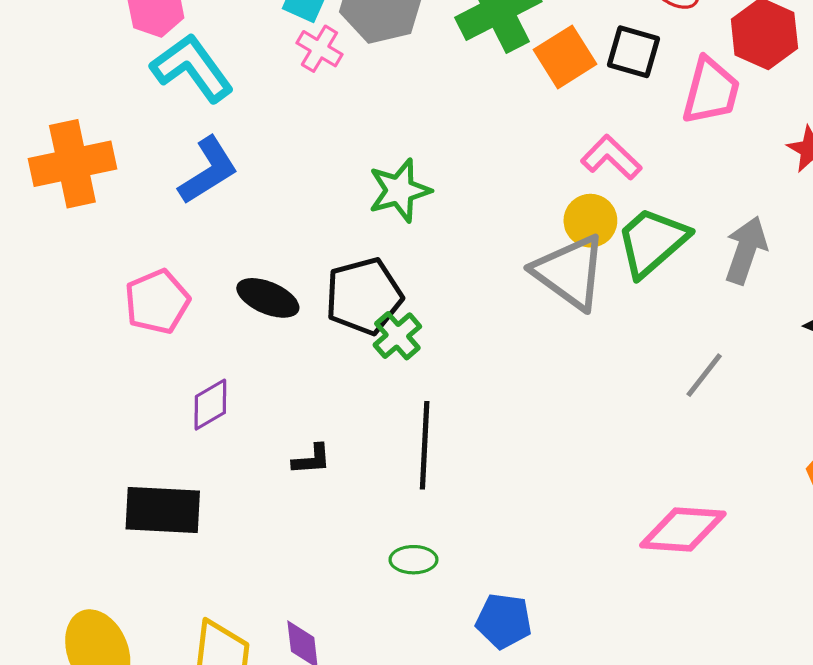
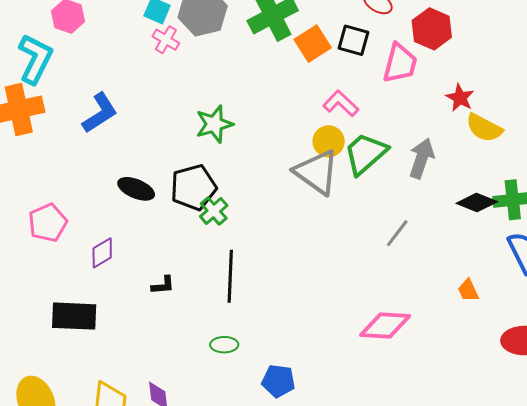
cyan L-shape: (192, 68) -> (35, 59), moved, turned 63
pink pentagon: (157, 302) -> (48, 223), moved

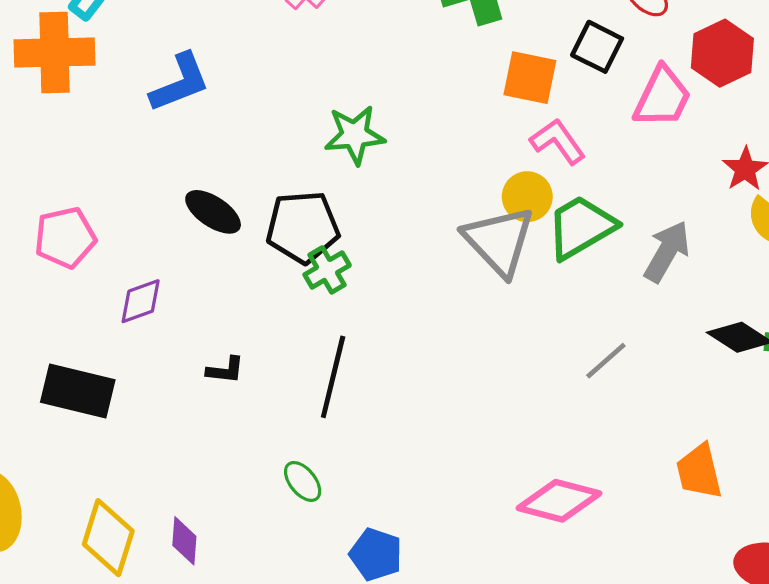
orange square: (313, 44) -> (530, 78), moved, turned 33
orange trapezoid: (468, 290) -> (699, 471), size x1.5
green ellipse: (224, 345) -> (303, 481), turned 40

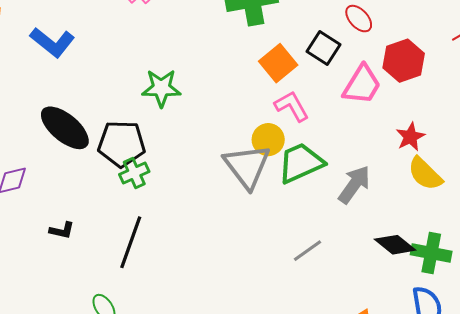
orange square: (530, 78) -> (278, 63), turned 33
blue L-shape: (180, 83) -> (52, 42), turned 54
black ellipse: (213, 212) -> (65, 128), size x1.4

